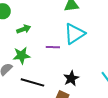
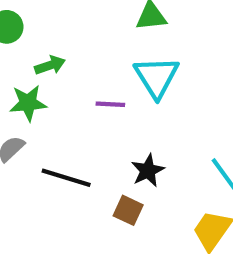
cyan triangle: (74, 34) -> (157, 77), turned -30
green star: (22, 55) -> (28, 103), moved

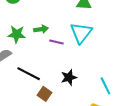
green arrow: (50, 65) -> (41, 29), moved
brown square: (128, 210) -> (44, 94), moved

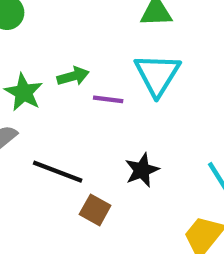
green star: (17, 34) -> (24, 92), turned 30

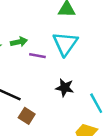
black star: (142, 170) -> (65, 88), moved, turned 30

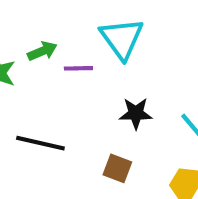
brown square: (27, 116) -> (117, 168), moved

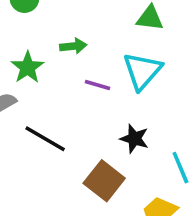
green arrow: (42, 51) -> (73, 46), moved
brown square: (117, 168) -> (104, 181), size x1.5

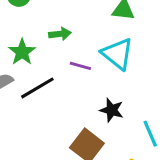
cyan triangle: (142, 71) -> (117, 54), turned -32
black line: (45, 139) -> (37, 88), moved, turned -60

